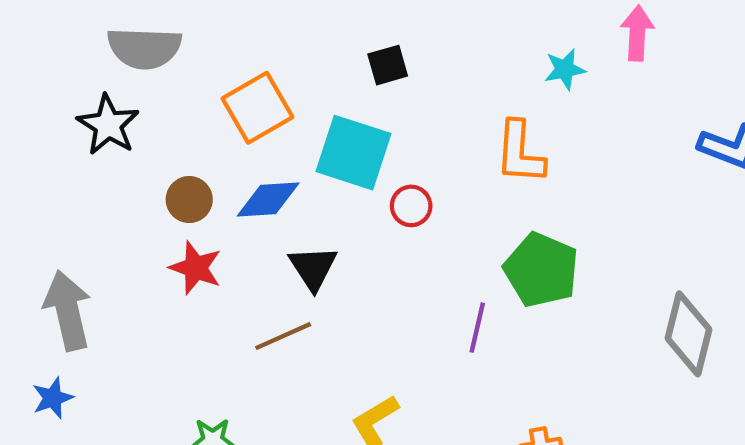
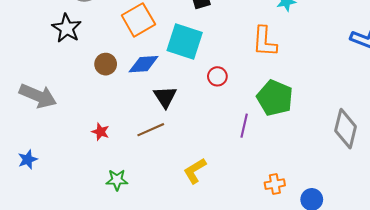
red circle: (411, 206) -> (217, 76), moved
red star: (196, 268) -> (100, 132), moved, size x0.7
gray arrow: (68, 310) -> (38, 96), moved, turned 126
blue star: (53, 398) -> (28, 159), moved

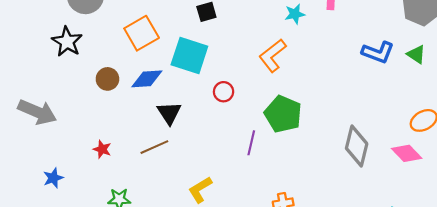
orange L-shape: (265, 42) -> (272, 56), turned 48
blue star: (28, 159) -> (53, 178), moved

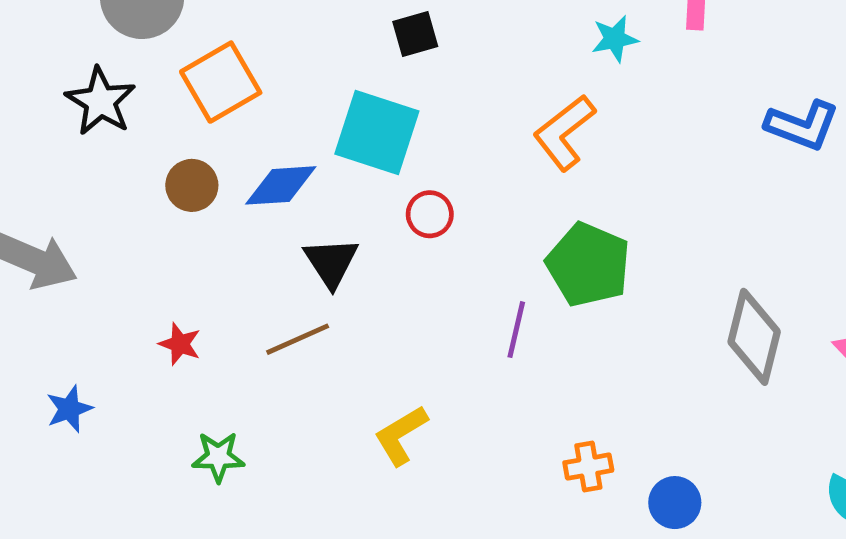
orange square: (142, 33) -> (221, 82), moved
red circle: (224, 92) -> (430, 214), moved

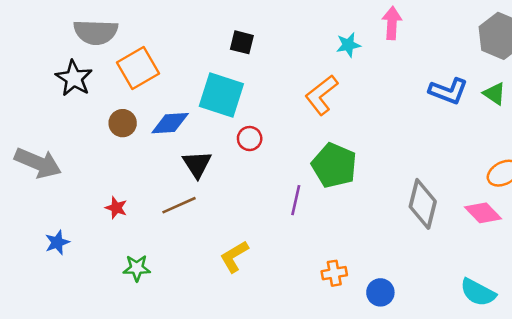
black square: (415, 34) -> (242, 42), turned 30

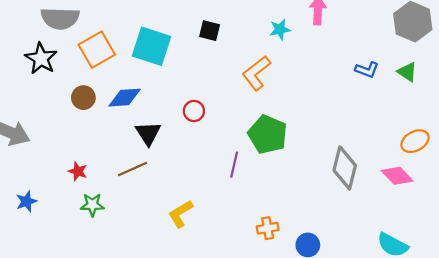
black square: (242, 42) -> (210, 31), moved
blue L-shape: (448, 91) -> (367, 70), size x0.7
cyan square: (221, 95) -> (152, 46), moved
green star: (137, 268) -> (92, 205), moved

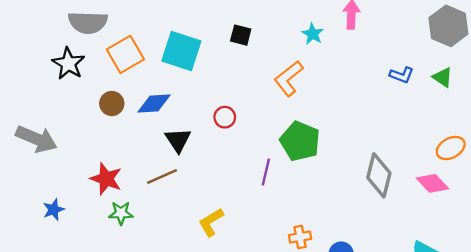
cyan star: (280, 29) -> (313, 34), turned -30
red star: (78, 171) -> (106, 179), size x1.6

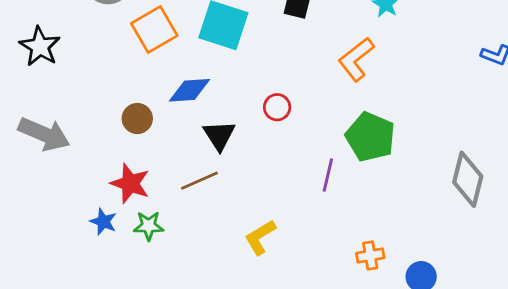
black star: (68, 64) -> (40, 46), moved
brown circle: (112, 103) -> (137, 119), moved
blue star: (54, 210) -> (103, 222), moved, turned -30

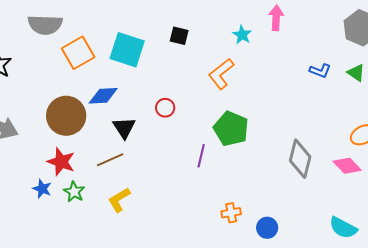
brown circle: (137, 119) -> (66, 116), size x1.8
green star: (149, 226) -> (74, 192), turned 30
yellow L-shape: (260, 237) -> (119, 200), moved

